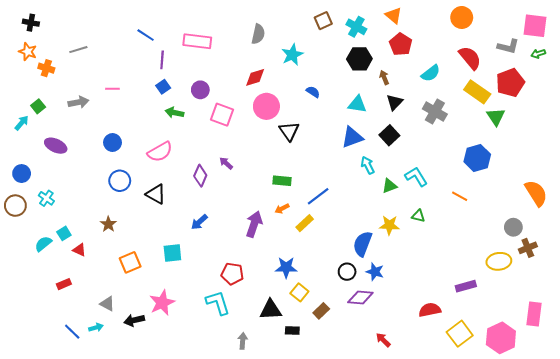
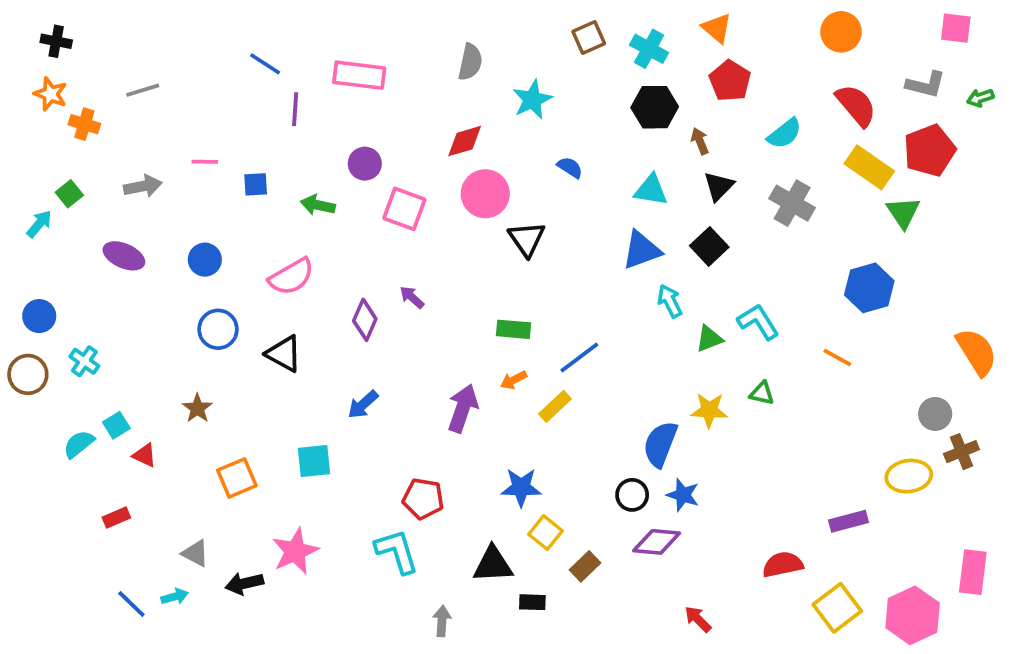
pink square: (535, 26) -> (956, 28), moved, size x0.7
blue square: (163, 87) -> (256, 184), moved, turned 32
purple ellipse: (56, 146) -> (124, 256), moved

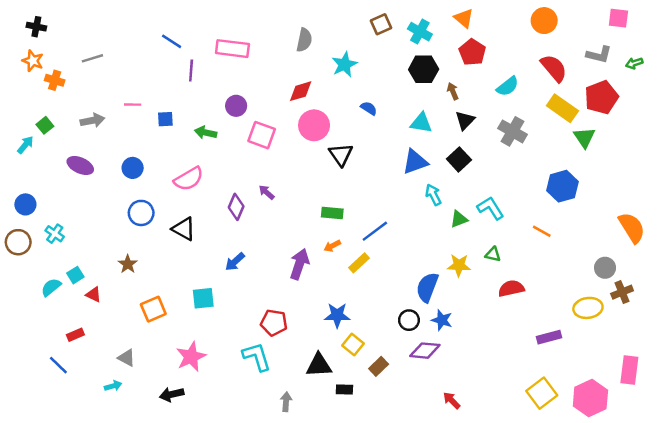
red semicircle: (783, 565) -> (511, 288), moved
black arrow: (244, 583) -> (172, 394), moved
blue line: (131, 604) -> (58, 365), moved

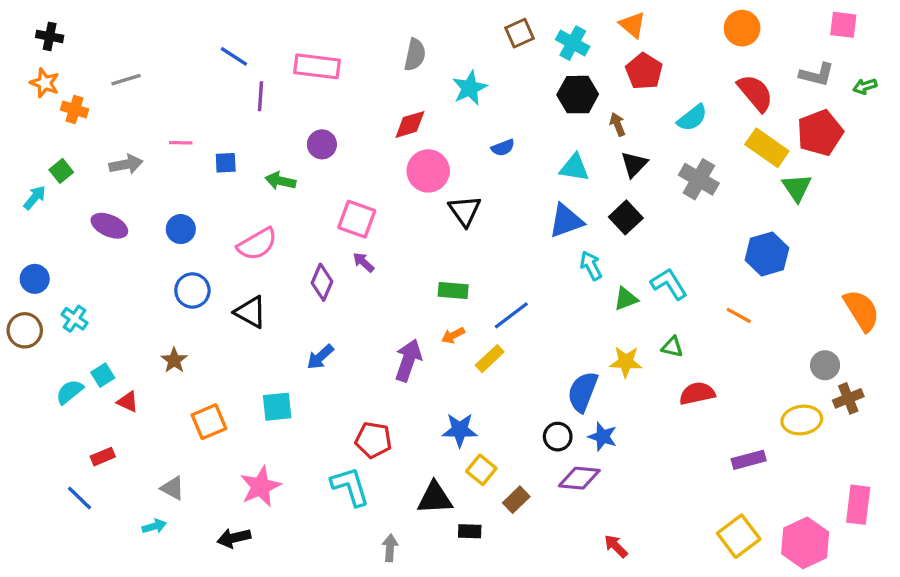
blue semicircle: (369, 108) -> (503, 148), turned 126
pink square: (262, 135) -> (357, 219), moved

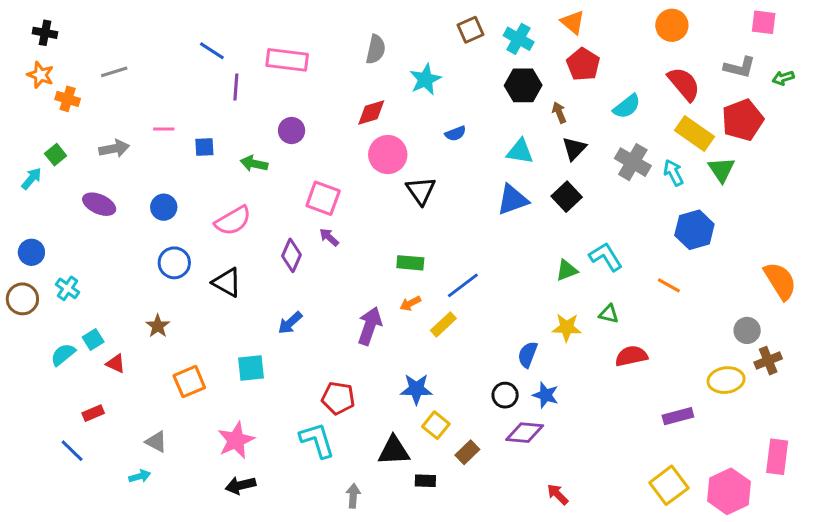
cyan arrow: (591, 266) -> (673, 173), moved
blue semicircle: (583, 392) -> (528, 355), size x0.7
black arrow: (234, 538) -> (240, 485), moved

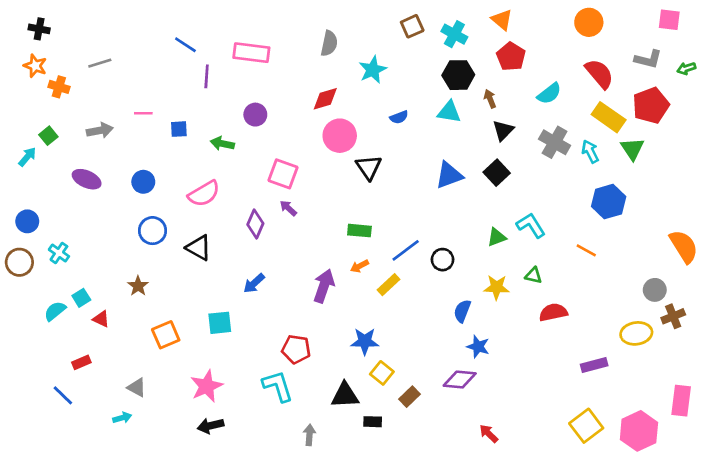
cyan triangle: (520, 152) -> (449, 112), moved
black circle: (505, 395) -> (443, 260), moved

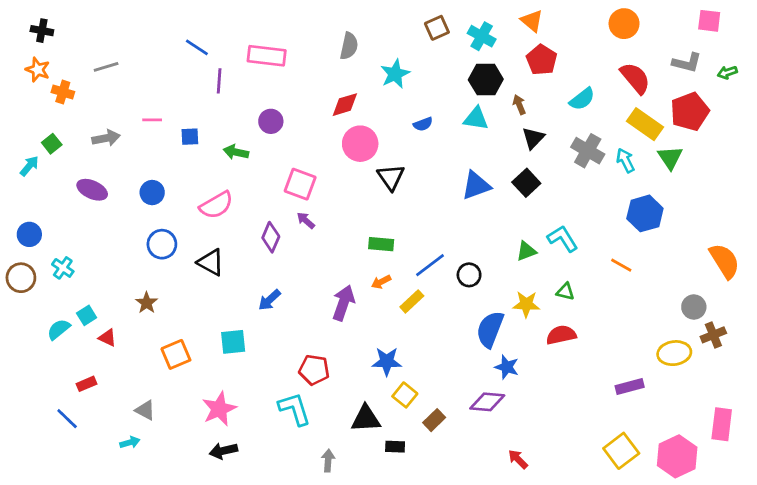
blue semicircle: (462, 311) -> (490, 329), size x1.5
red semicircle: (553, 312) -> (561, 335), moved

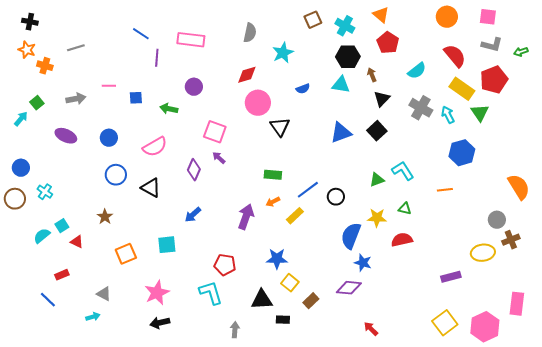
pink square: (709, 21) -> (488, 17), moved
orange line: (621, 265) -> (445, 190), turned -35

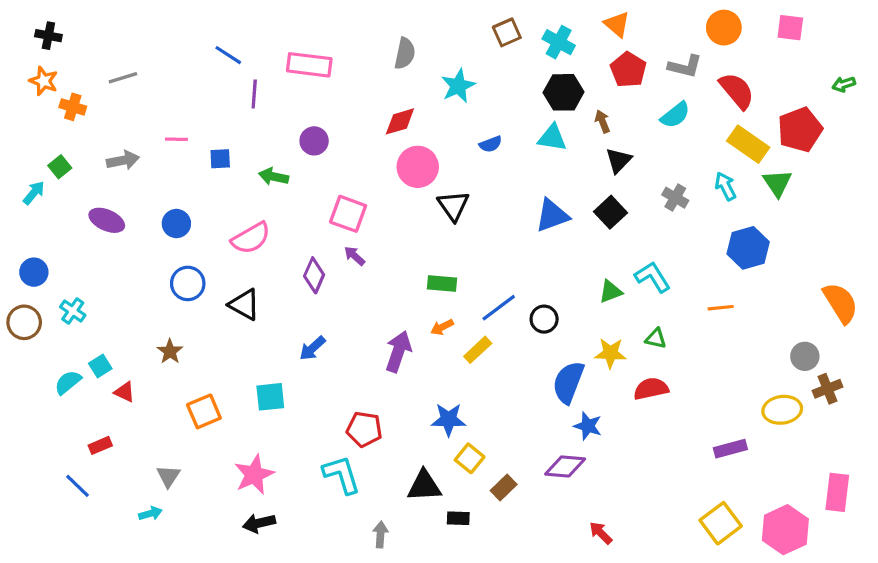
gray L-shape: (492, 45) -> (685, 66), moved
gray cross: (421, 108) -> (675, 198), moved, size x0.7
gray triangle: (104, 294) -> (168, 476), turned 35

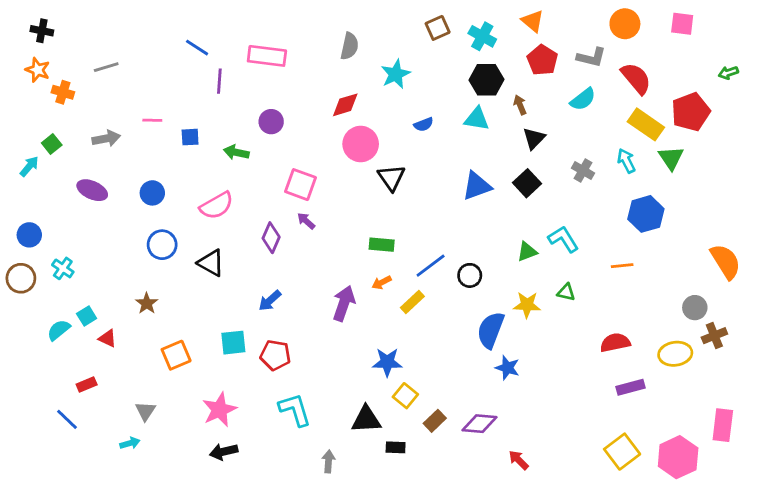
red semicircle: (651, 389) -> (615, 343), moved
red pentagon: (364, 429) -> (275, 355), moved
purple diamond: (565, 466) -> (479, 424), moved

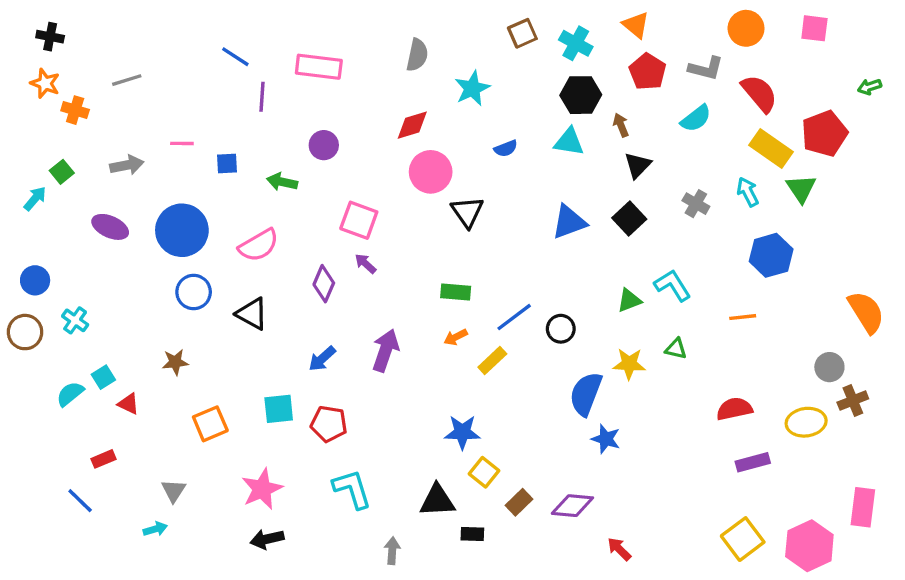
blue circle: (152, 193) -> (182, 230), size x1.8
brown star: (147, 303) -> (175, 362), turned 30
purple arrow: (344, 303) -> (386, 350), moved

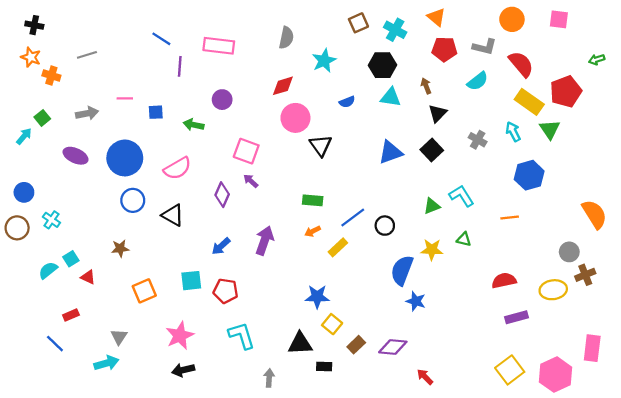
red pentagon: (648, 72) -> (444, 49), turned -30
black hexagon: (581, 95) -> (383, 65), moved
cyan arrow: (155, 529) -> (106, 363), size x1.5

